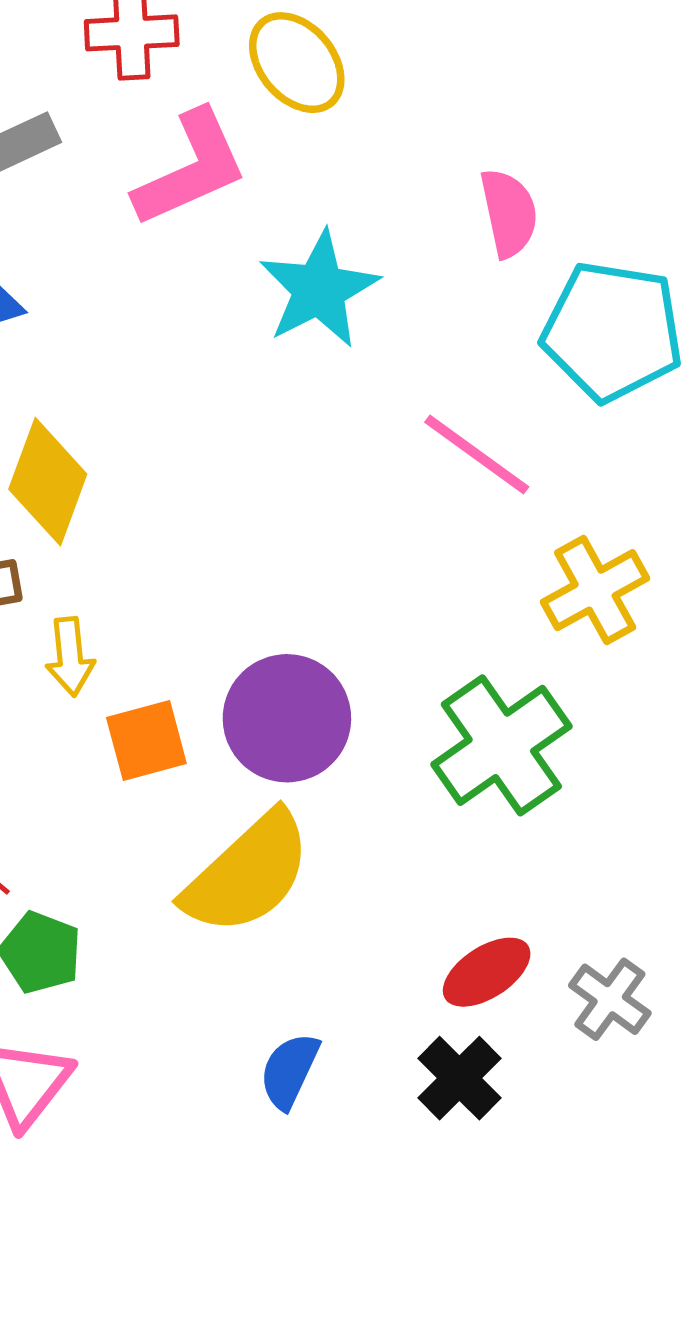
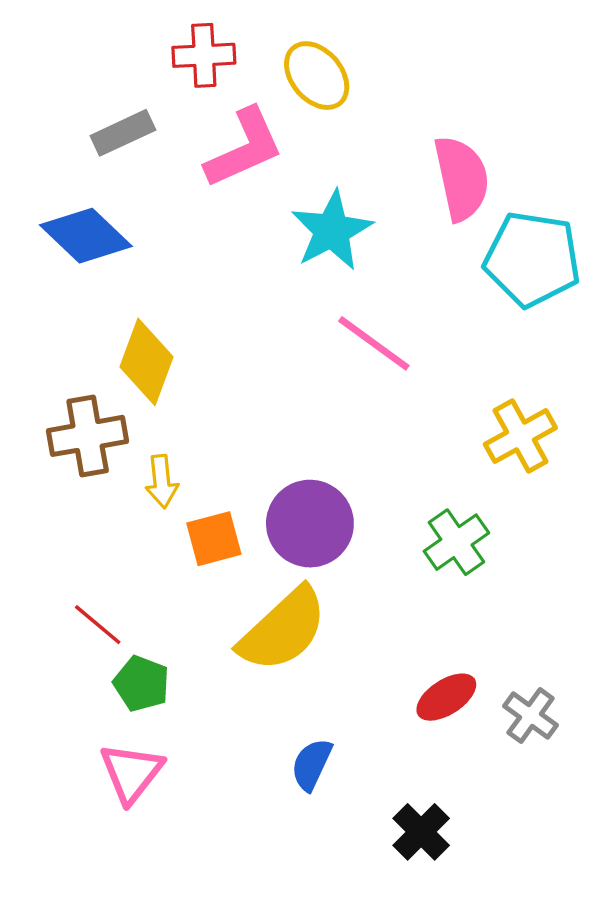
pink semicircle: (509, 213) -> (461, 178), size x1.4
pink line: (477, 454) -> (374, 343), moved
green cross: (501, 745) -> (456, 542), size x0.7
black cross: (459, 1078) -> (421, 832), moved

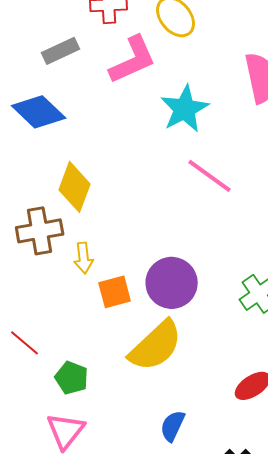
red line: (98, 625) -> (25, 343), moved

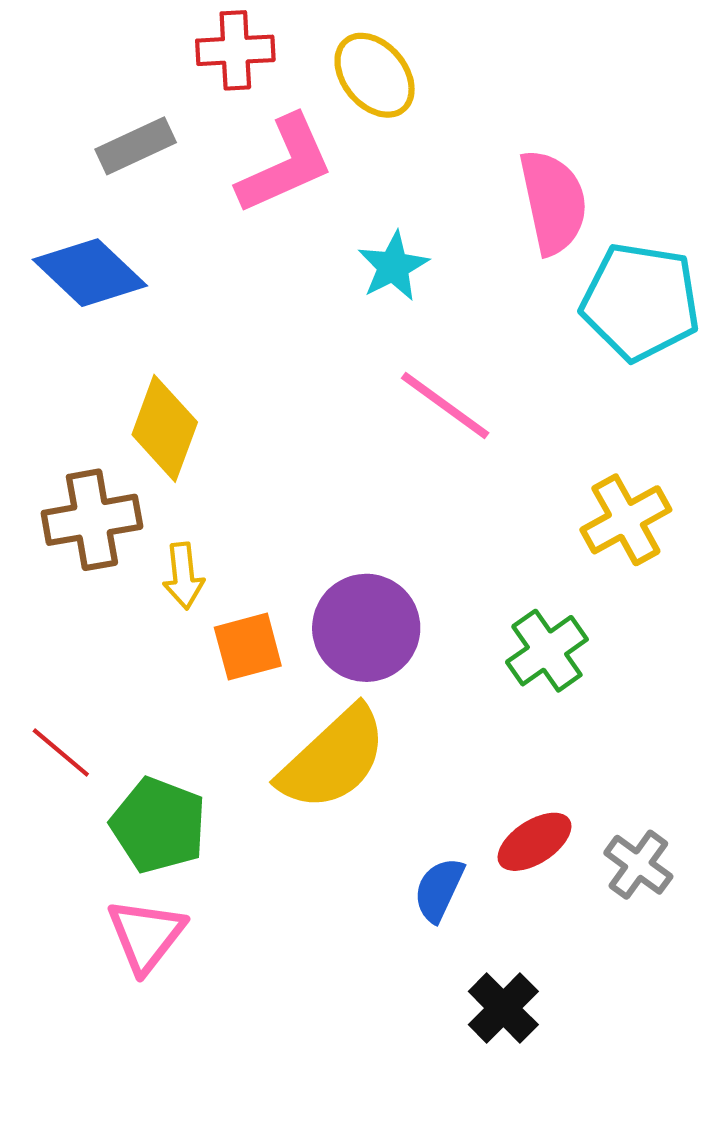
cyan star: (185, 109) -> (393, 266), size x0.7
green pentagon: (72, 378) -> (158, 825), size x1.4
blue semicircle: (173, 426) -> (439, 890), moved

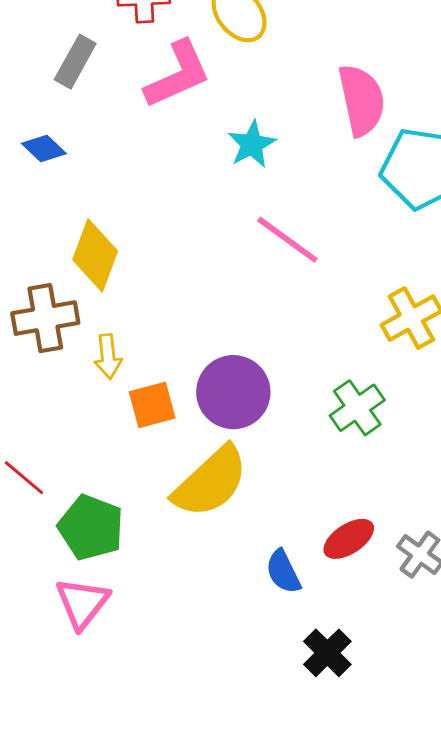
gray rectangle: (136, 146) -> (75, 62), turned -36
blue diamond: (90, 273) -> (44, 149), size x0.6
blue semicircle: (439, 890) -> (283, 572), turned -51

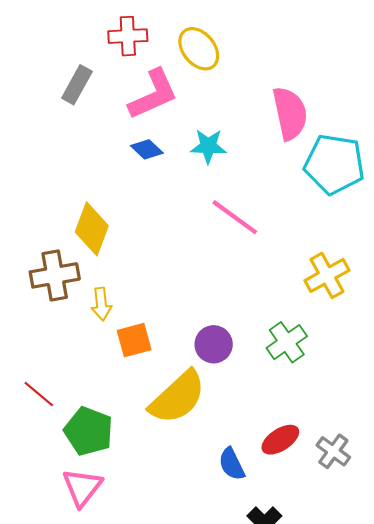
cyan star: (252, 144) -> (208, 146), turned 30
blue diamond: (44, 149) -> (147, 149), moved
purple circle: (233, 392) -> (214, 344), moved, size x0.7

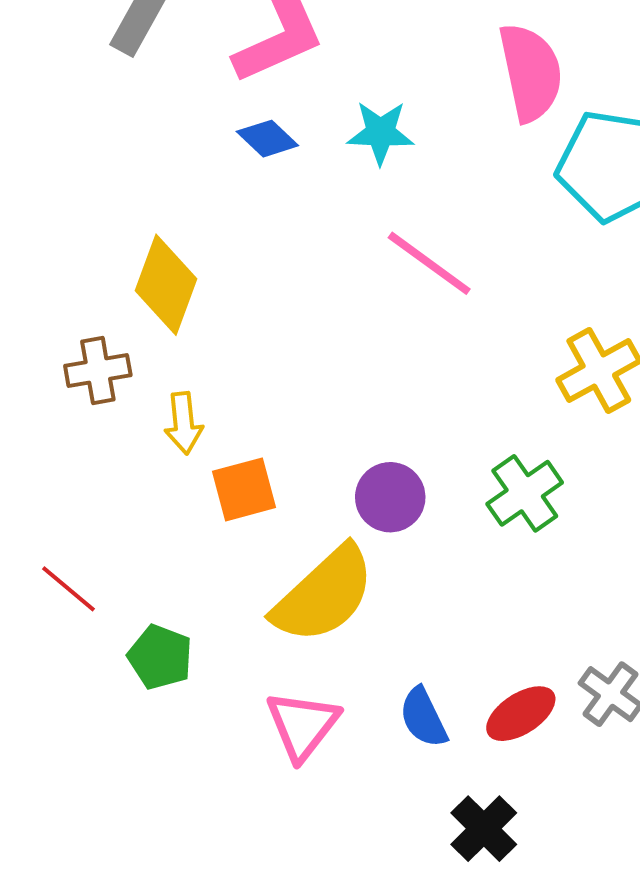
brown cross: (55, 275) -> (98, 371), size x0.7
green pentagon: (89, 431) -> (160, 657), size x0.7
red ellipse: (280, 440) -> (521, 714), moved
pink triangle: (82, 487) -> (302, 725), moved

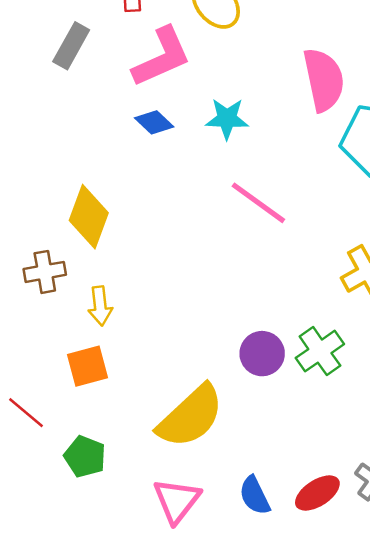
orange square: (244, 489) -> (88, 366), moved
purple circle: (390, 497) -> (262, 354), moved

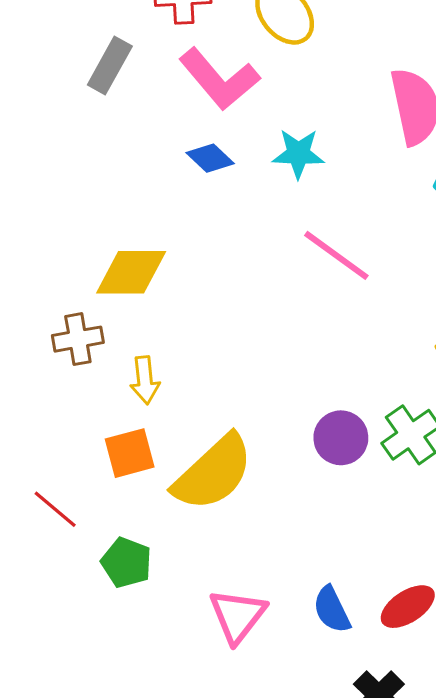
pink L-shape: (162, 57) -> (219, 79), turned 74
yellow diamond: (89, 217) -> (131, 272), turned 70
yellow semicircle: (191, 416) -> (213, 473), moved

